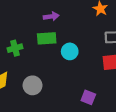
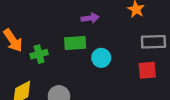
purple arrow: (51, 16) -> (90, 18), moved

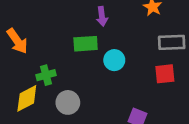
purple arrow: (90, 18) -> (102, 16), turned 91
green cross: (39, 54) -> (46, 75), moved

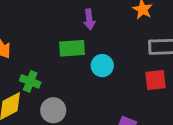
green cross: (46, 75) -> (30, 81), turned 36

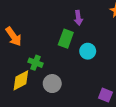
green rectangle: (72, 48) -> (66, 39), turned -66

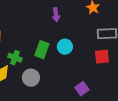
green rectangle: (66, 39) -> (42, 50), moved
purple square: (105, 95) -> (82, 89), turned 32

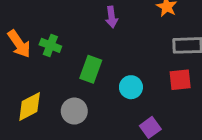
cyan circle: (65, 47) -> (131, 87), moved
green cross: (15, 58) -> (50, 45), moved

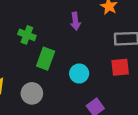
purple arrow: (112, 17) -> (75, 21), moved
green cross: (50, 45) -> (27, 35), moved

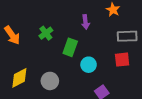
green cross: (27, 35) -> (46, 33), turned 32
green rectangle: (46, 59) -> (70, 47), moved

